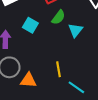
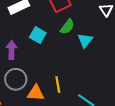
yellow line: (58, 69) -> (58, 85), moved

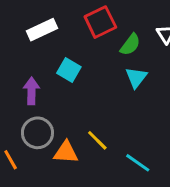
green semicircle: (67, 27) -> (130, 45), moved
yellow line: (58, 85) -> (97, 140), turned -35

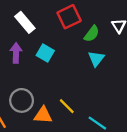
white rectangle: (42, 30) -> (25, 22), turned 75
purple arrow: (31, 91) -> (16, 53), moved

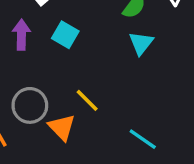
yellow line: (67, 106) -> (87, 100), moved
orange triangle: (43, 115) -> (62, 127), turned 42

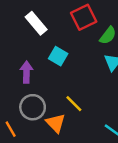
purple arrow: (21, 35) -> (26, 72), moved

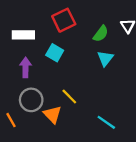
red square: (84, 17) -> (64, 20), moved
white rectangle: (36, 23) -> (23, 35), moved, turned -50

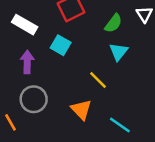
white rectangle: (23, 35) -> (25, 25), turned 30
yellow line: (69, 97) -> (98, 80), moved
orange triangle: (52, 114) -> (81, 110), moved

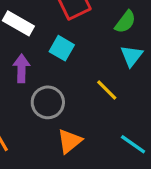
gray circle: (34, 99) -> (48, 102), moved
orange triangle: (81, 110) -> (70, 141), moved, turned 35

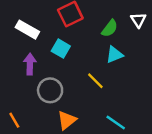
cyan triangle: (132, 56) -> (114, 55), turned 30

